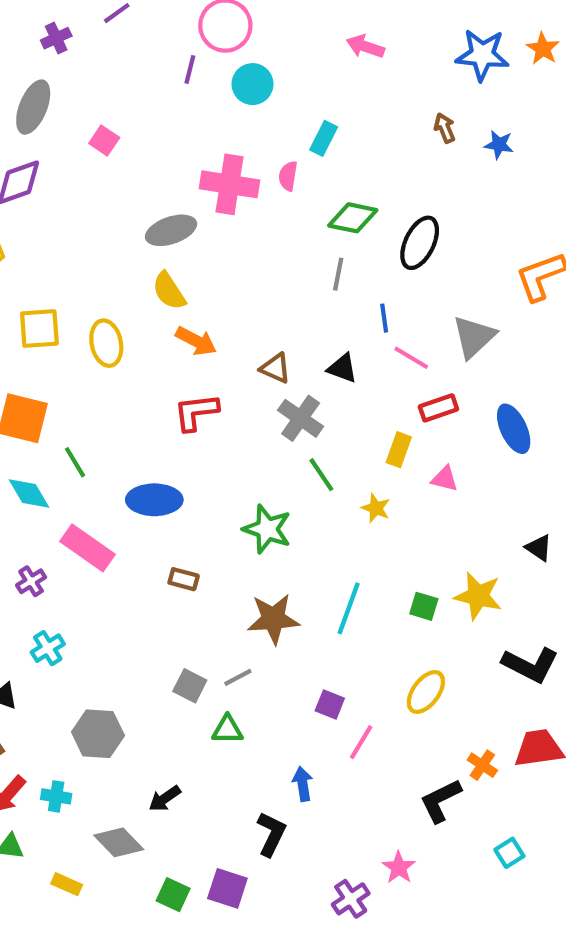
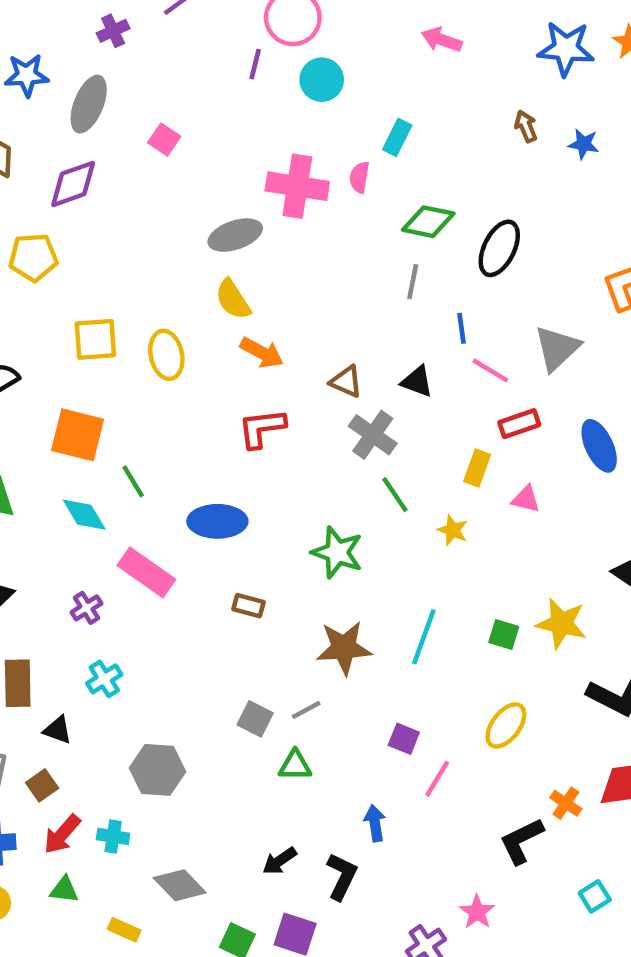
black arrow: (165, 799) -> (280, 861), moved

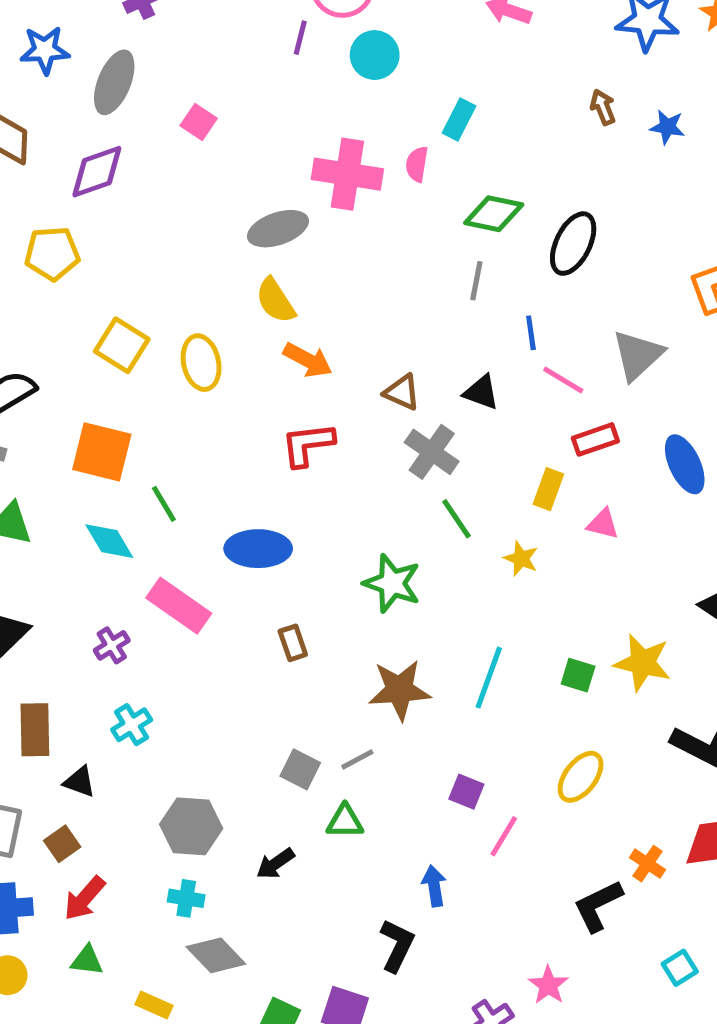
yellow square: (95, 339) -> (122, 345), turned 36
brown rectangle: (248, 606) -> (293, 643), turned 56
cyan cross: (113, 836) -> (186, 898), moved
black arrow: (280, 861) -> (275, 864), moved

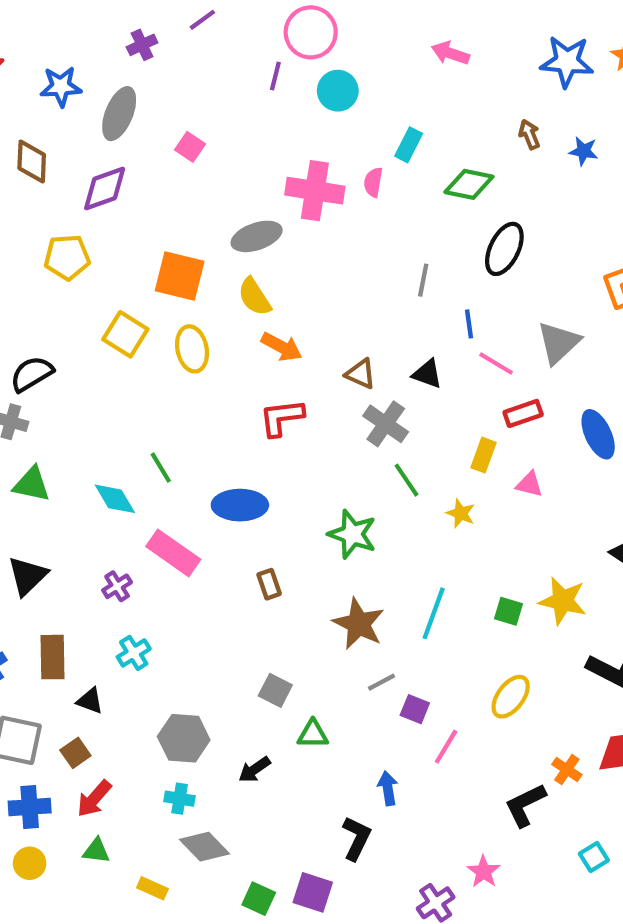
green diamond: (494, 214) -> (469, 184), moved
orange square: (102, 452) -> (180, 276), moved
brown star: (399, 690) -> (359, 624), turned 30
gray line: (357, 759) -> (382, 682), moved

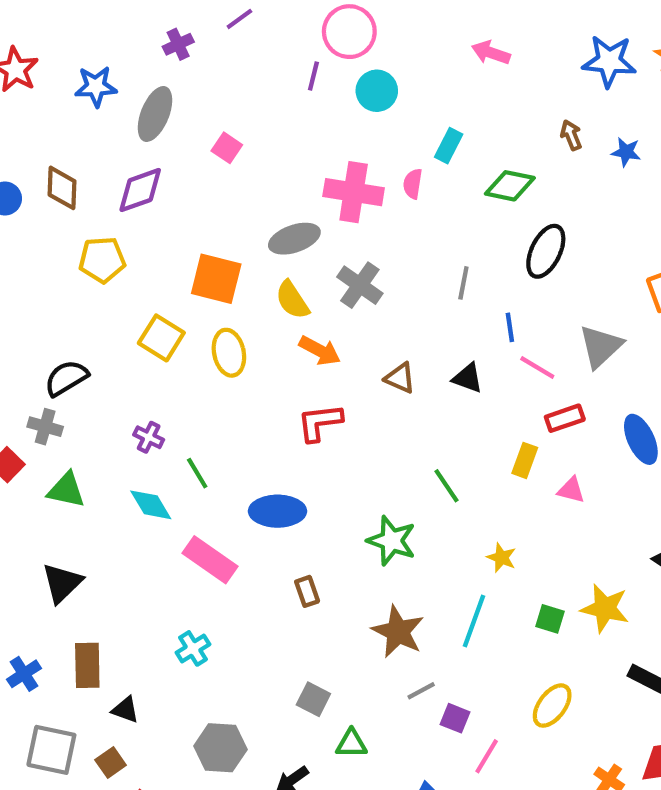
brown diamond: (32, 161) -> (62, 188), moved
gray cross: (386, 424) -> (360, 285), moved
yellow star: (461, 513) -> (501, 558), moved
purple cross: (117, 586) -> (149, 437), moved, turned -32
cyan cross: (134, 653) -> (193, 648), moved

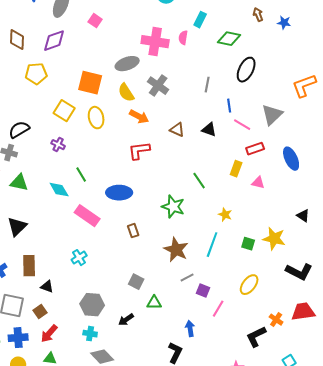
purple cross: (149, 437) -> (58, 145), moved

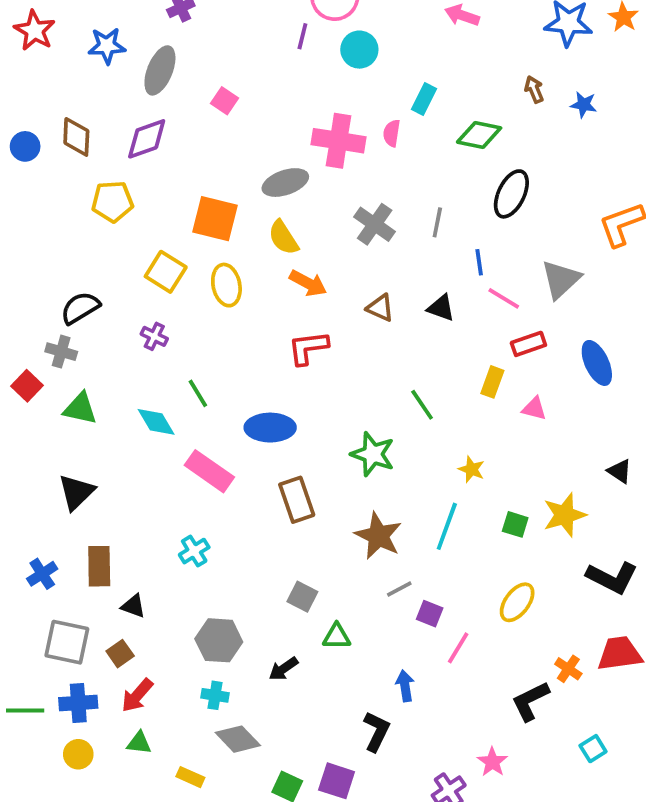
gray cross: (158, 86) -> (375, 224), moved
brown rectangle: (133, 231) -> (297, 500), size x1.6
yellow star: (274, 239) -> (565, 515), turned -30

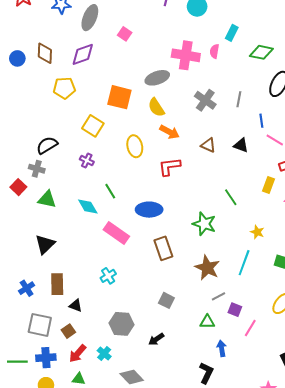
yellow ellipse: (226, 285) -> (135, 146), moved
green triangle: (337, 636) -> (207, 322), moved
cyan cross: (215, 695) -> (104, 354), moved, turned 32

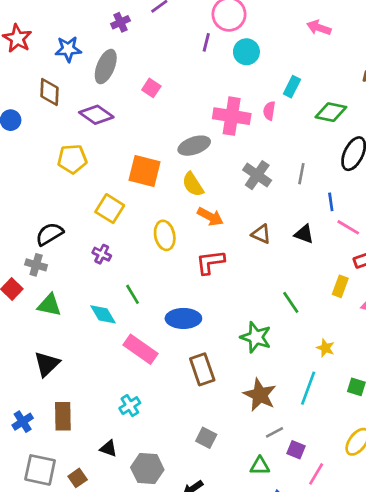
brown diamond: (45, 53) -> (49, 92), moved
purple diamond: (83, 54) -> (96, 115), turned 55
black triangle: (76, 306) -> (108, 448), moved

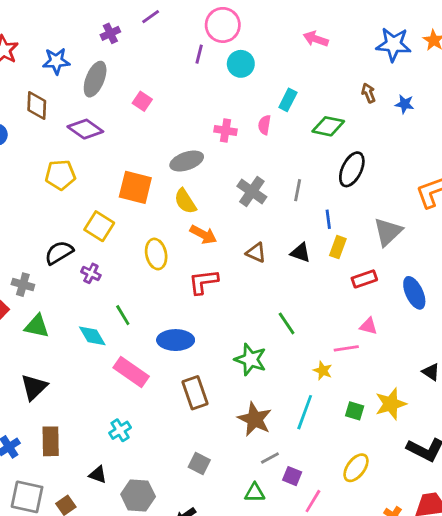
pink cross: (232, 116) -> (226, 130), size x0.6
pink line: (348, 227) -> (346, 348), moved, turned -40
black semicircle: (49, 234) -> (59, 253), moved
yellow rectangle: (340, 286) -> (338, 247), moved

